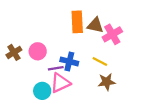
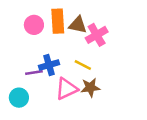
pink circle: (38, 51) -> (34, 25), moved
blue cross: (69, 61) -> (49, 65), turned -30
pink triangle: (60, 83) -> (67, 89), moved

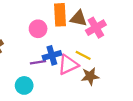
pink circle: (34, 25) -> (38, 29), moved
pink triangle: (67, 89) -> (68, 65), moved

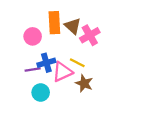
brown triangle: (79, 18) -> (73, 26), turned 30
brown star: (90, 76) -> (84, 83), turned 30
cyan circle: (24, 85) -> (41, 92), moved

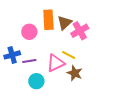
brown triangle: (73, 26) -> (65, 23), turned 35
blue cross: (46, 63) -> (12, 55), moved

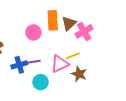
blue cross: (12, 55) -> (19, 65), moved
yellow line: (69, 55) -> (73, 56), turned -48

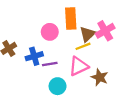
brown triangle: (69, 23) -> (87, 34), moved
yellow line: (73, 56) -> (83, 46), moved
blue cross: (19, 65) -> (34, 56), moved

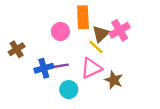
yellow line: (83, 46) -> (96, 47), turned 64
blue cross: (34, 56) -> (44, 68), moved

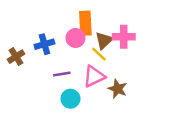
pink cross: (120, 30) -> (124, 37), turned 30
pink circle: (60, 31) -> (75, 38), moved
blue cross: (44, 68) -> (44, 44), moved

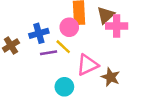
brown triangle: (104, 40) -> (106, 15), moved
yellow line: (99, 54) -> (63, 47), moved
purple line: (62, 74) -> (49, 53), moved

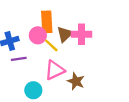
brown triangle: (106, 15) -> (65, 34), moved
yellow line: (63, 47) -> (51, 45), moved

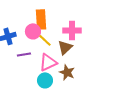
brown triangle: (65, 34) -> (65, 47), moved
purple line: (19, 59) -> (24, 54), moved
cyan circle: (33, 90) -> (45, 80), moved

